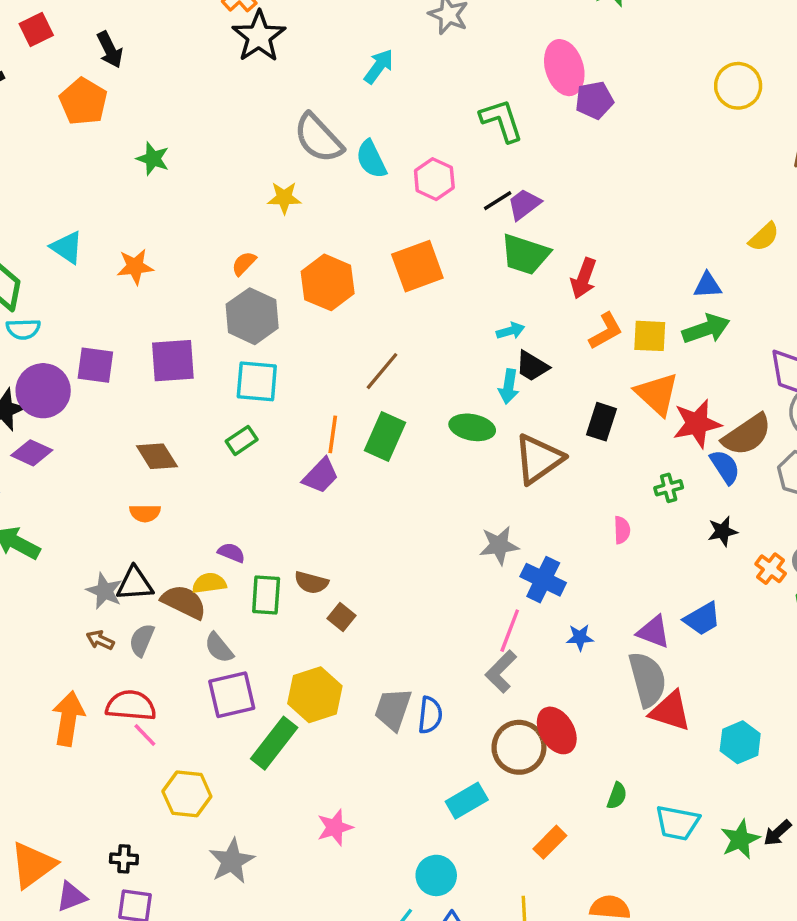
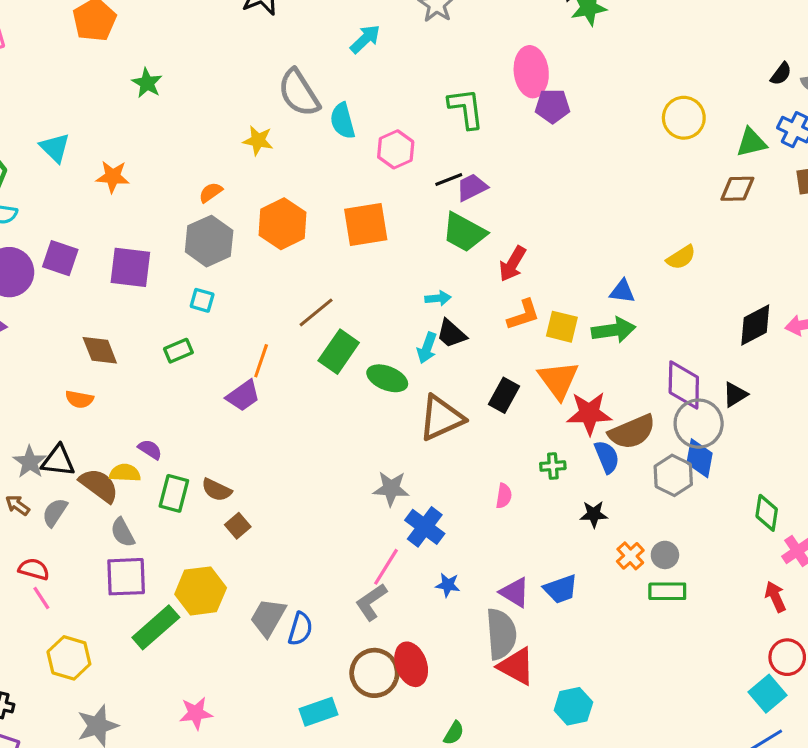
cyan square: (257, 381) -> (202, 300), size x0.6
green rectangle: (385, 436) -> (339, 352), moved
red semicircle: (131, 706) -> (34, 569), size x0.7

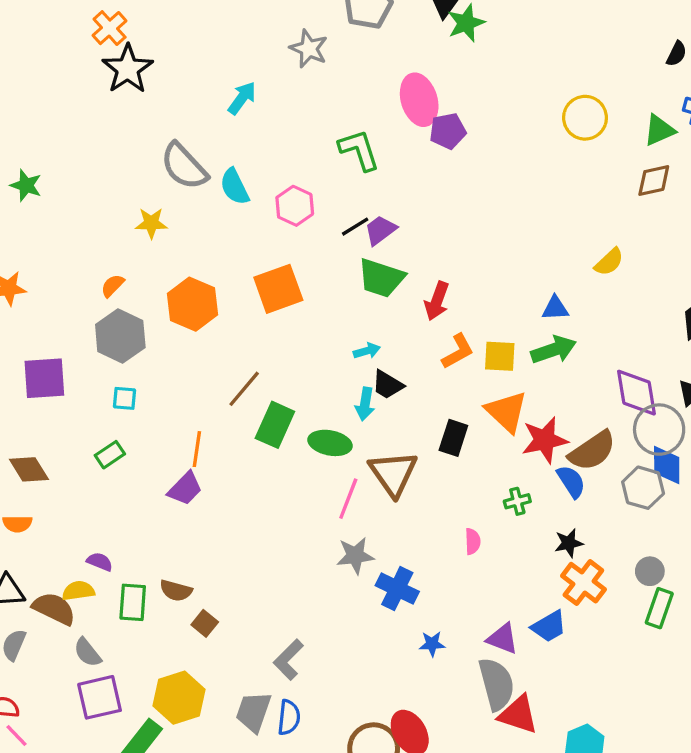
brown triangle: (441, 418) -> (393, 473), turned -30
orange cross: (630, 556) -> (583, 583), moved, size x1.5
pink line: (386, 567) -> (348, 499), moved
green rectangle: (667, 591) -> (659, 608), turned -60
gray L-shape: (371, 602) -> (288, 660), moved

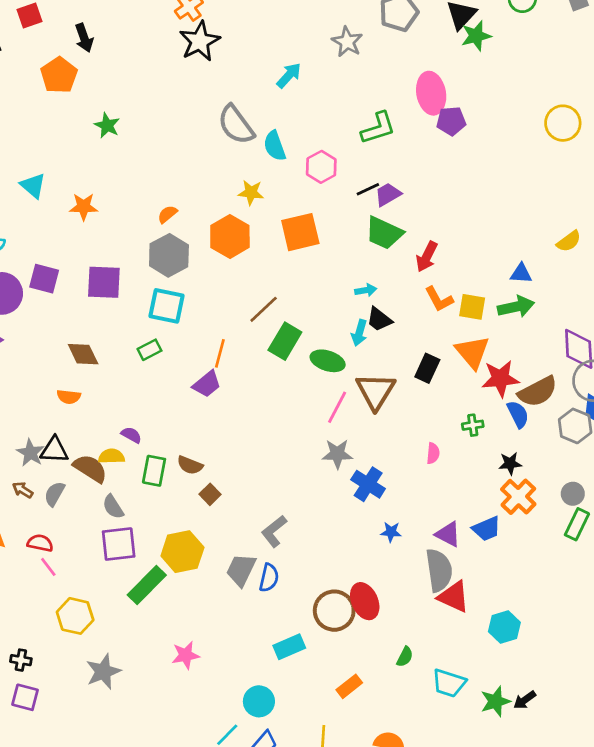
green L-shape: (359, 150) -> (378, 128), turned 84
yellow star: (151, 223) -> (251, 192), moved
orange L-shape: (458, 351) -> (439, 299), turned 84
cyan square: (125, 398) -> (167, 306), size x1.8

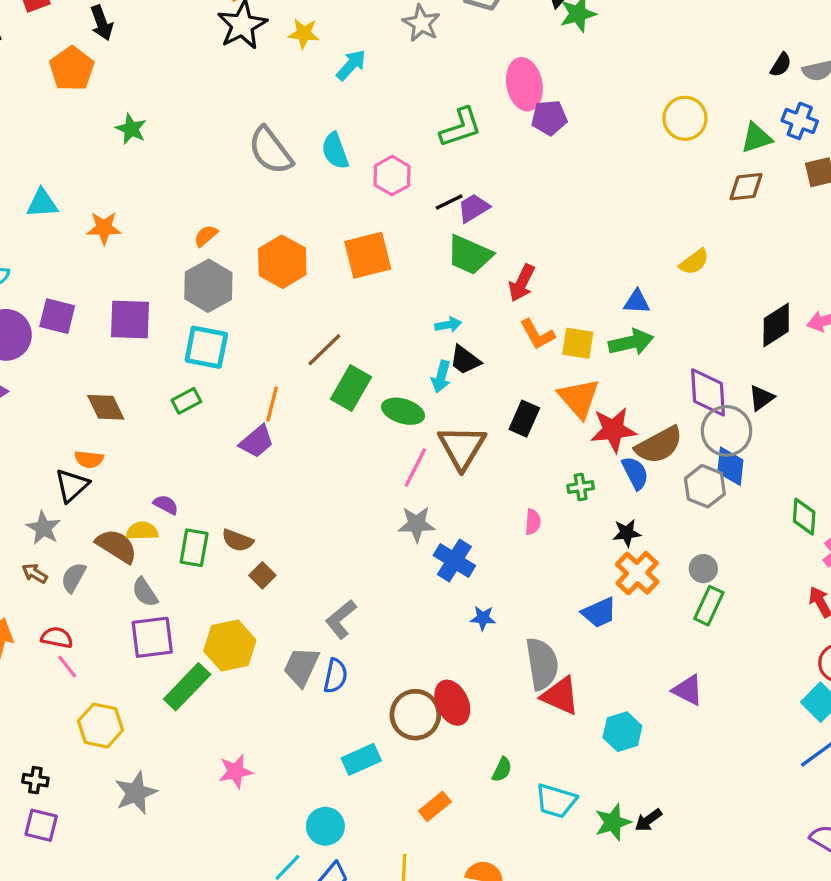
gray semicircle: (236, 125) -> (270, 150), moved
cyan triangle: (33, 186) -> (42, 203), turned -44
yellow star: (251, 192) -> (304, 34), moved
black triangle: (54, 450) -> (72, 485), moved, turned -44
purple triangle: (448, 534) -> (688, 690), moved

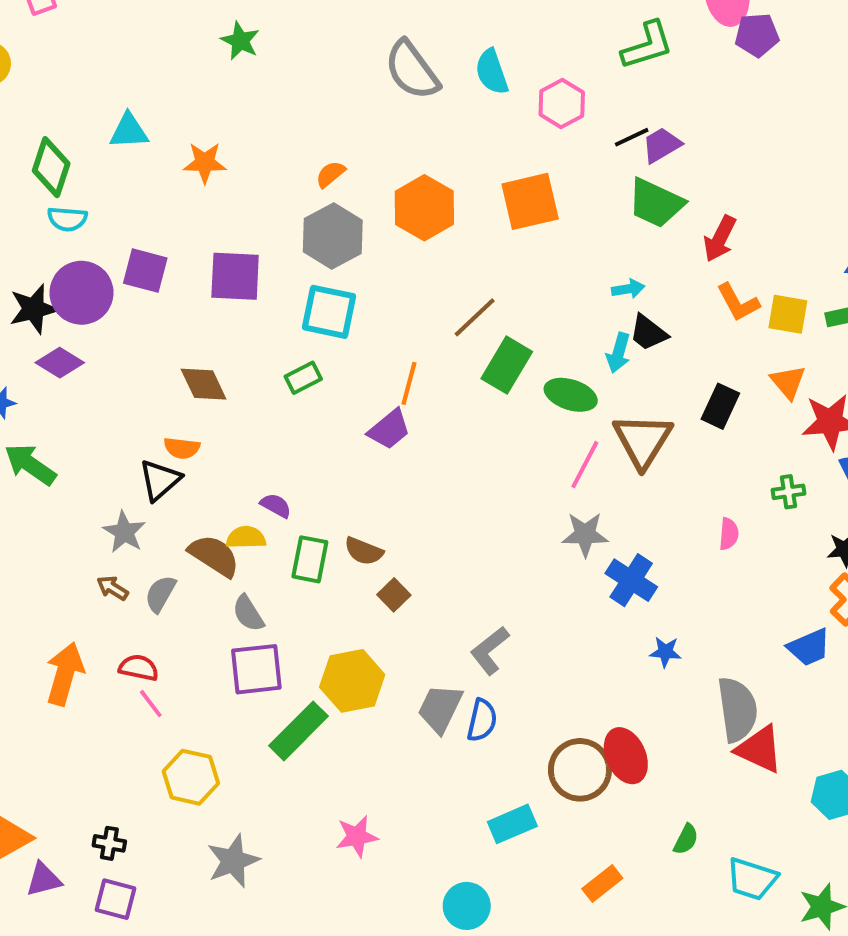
orange triangle: (579, 398) -> (788, 382), size x0.7

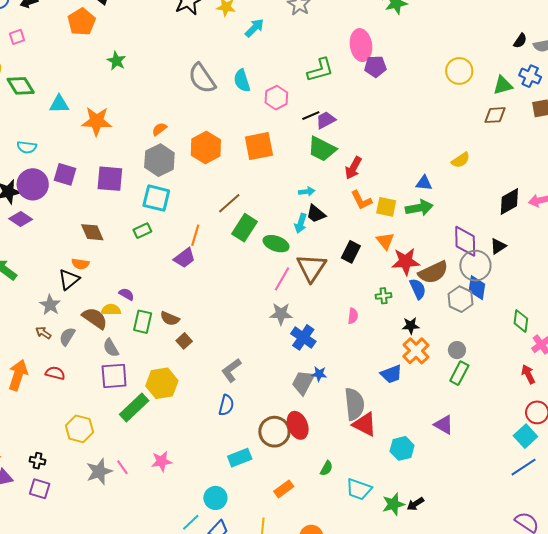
orange star: (205, 163) -> (97, 121), size x1.4
green diamond: (51, 167) -> (21, 86), moved, turned -52
pink line: (151, 704) -> (122, 467), moved
gray trapezoid: (440, 708) -> (303, 382), moved

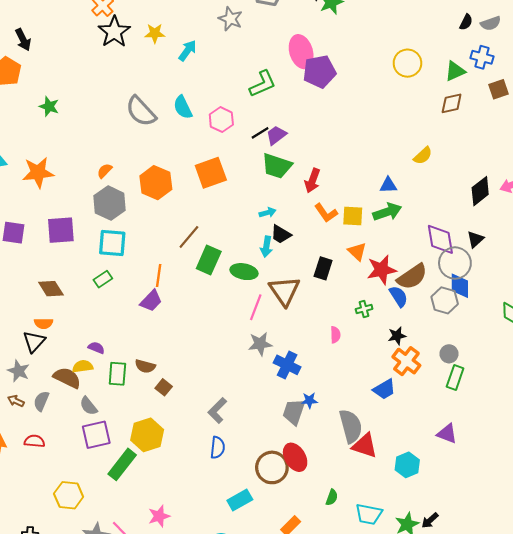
purple pentagon: (375, 66) -> (319, 72), size x1.4

